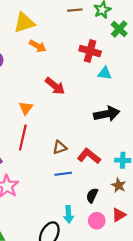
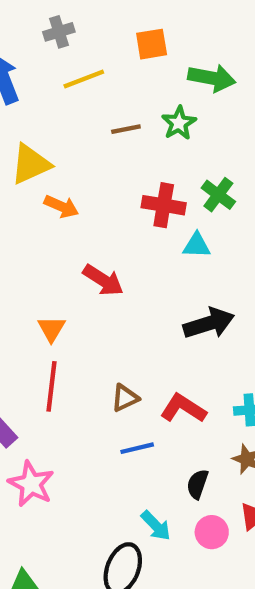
green cross: (119, 29) -> (218, 195), moved
cyan arrow: (68, 214) -> (156, 526), turned -35

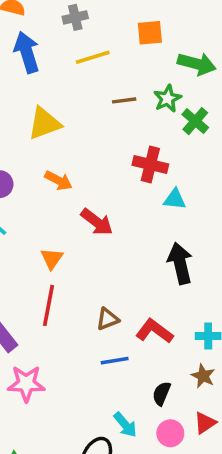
green cross: (218, 195) -> (195, 121), moved
orange arrow: (61, 206) -> (58, 180), moved
black arrow: (209, 323) -> (180, 263), turned -90
pink star: (31, 484) -> (26, 384), turned -30

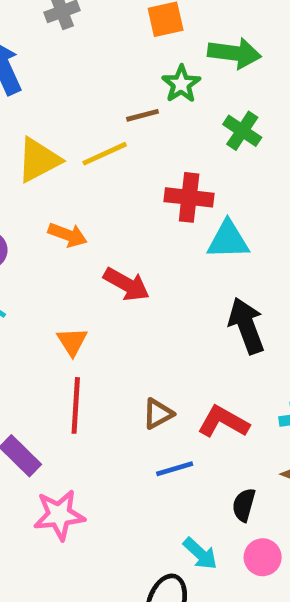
yellow line: (93, 57) -> (105, 154), moved
green star: (167, 99) -> (181, 84), moved
cyan triangle: (175, 199) -> (228, 240), size x1.4

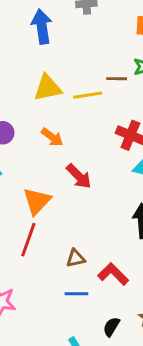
orange triangle: (72, 342) -> (37, 201), size x1.5

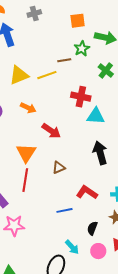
brown triangle: (76, 258) -> (59, 168), moved

